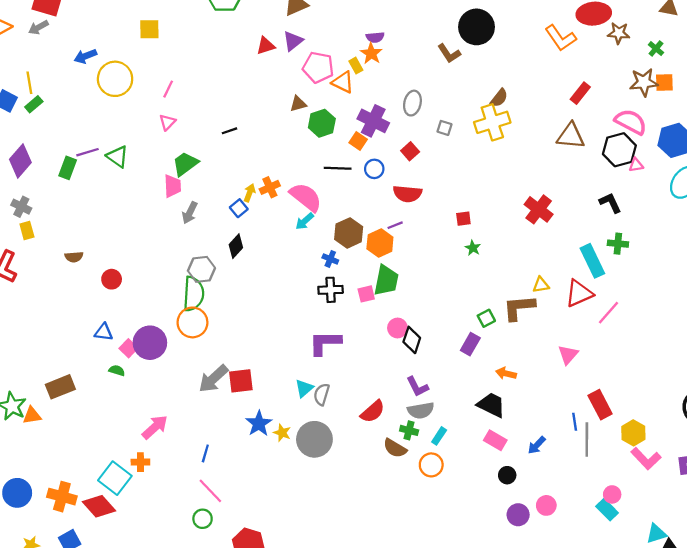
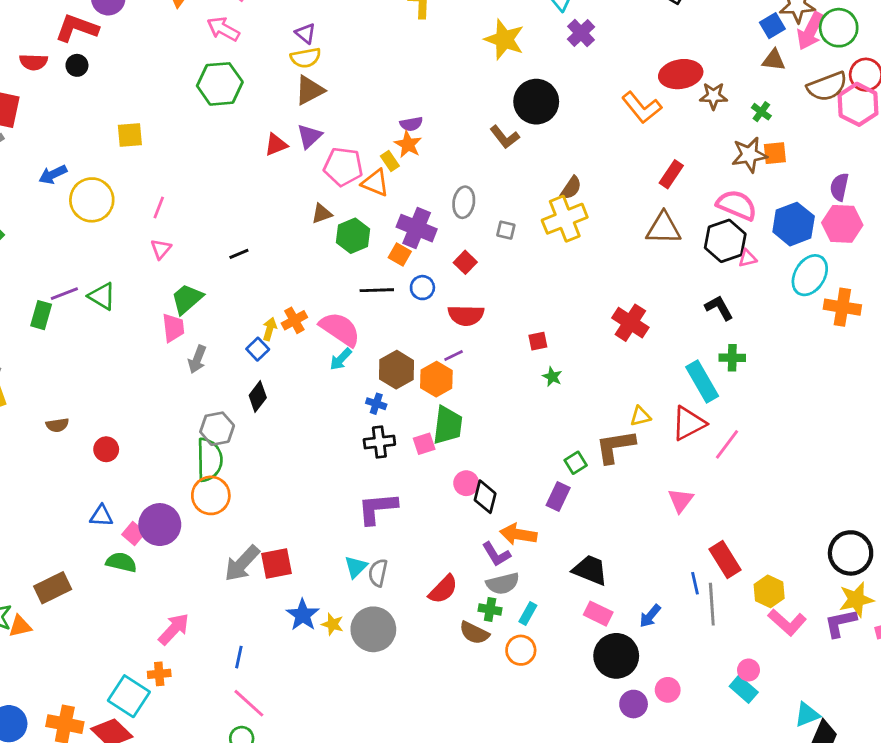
green semicircle: (117, 370) -> (121, 562), size x1.5
orange arrow: (506, 373) -> (518, 534), moved, size x1.4
black circle: (507, 475) -> (616, 656), size x2.0

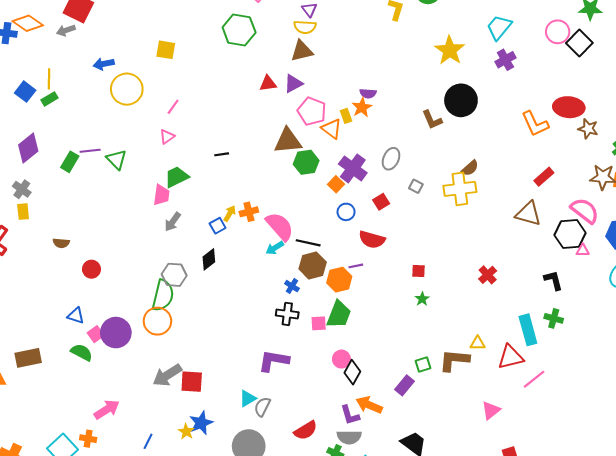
brown triangle: (322, 214) -> (288, 141), size x1.8
black line: (377, 290) -> (308, 243), moved
red cross: (630, 323) -> (488, 275), size x0.7
yellow star: (333, 624) -> (186, 432), moved

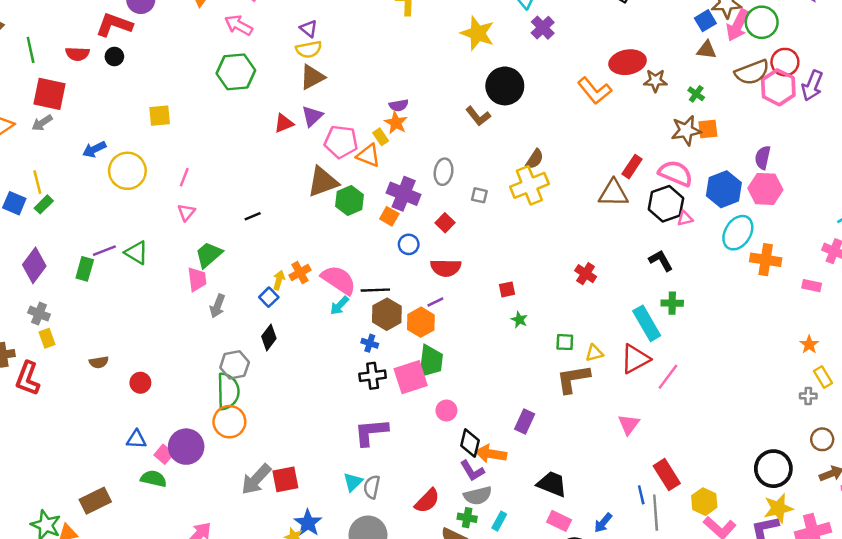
red rectangle: (544, 177) -> (632, 167), moved
pink square: (319, 323) -> (411, 377), size x1.8
green square: (423, 365) -> (565, 342), moved, turned 35
black diamond: (352, 372) -> (470, 443), moved

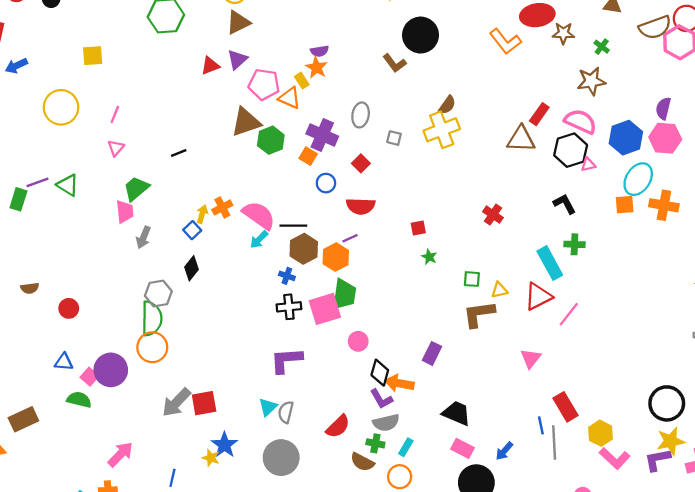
orange square: (708, 129) -> (625, 205), moved
blue arrow: (94, 149) -> (16, 66), moved

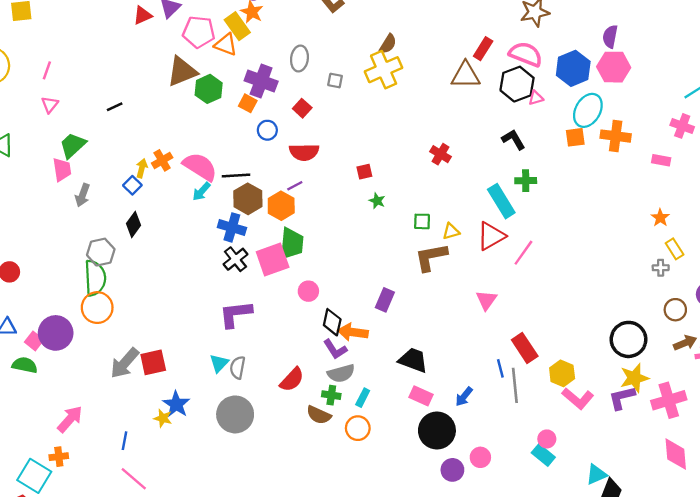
yellow rectangle: (302, 81) -> (237, 26), size x1.6
blue cross: (287, 276) -> (232, 227), size x1.6
black cross: (289, 307) -> (236, 259), turned -30

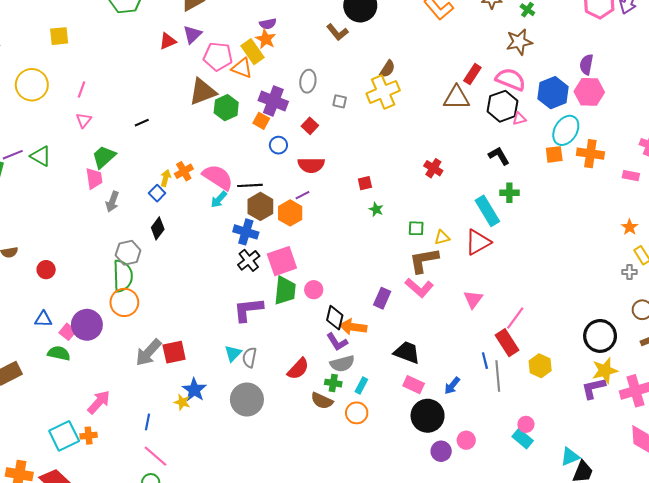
green trapezoid: (292, 244) -> (285, 291), moved
pink line: (523, 253) -> (515, 318), moved
pink L-shape: (578, 398) -> (419, 288), moved
cyan square: (34, 476) -> (64, 436), moved, turned 32

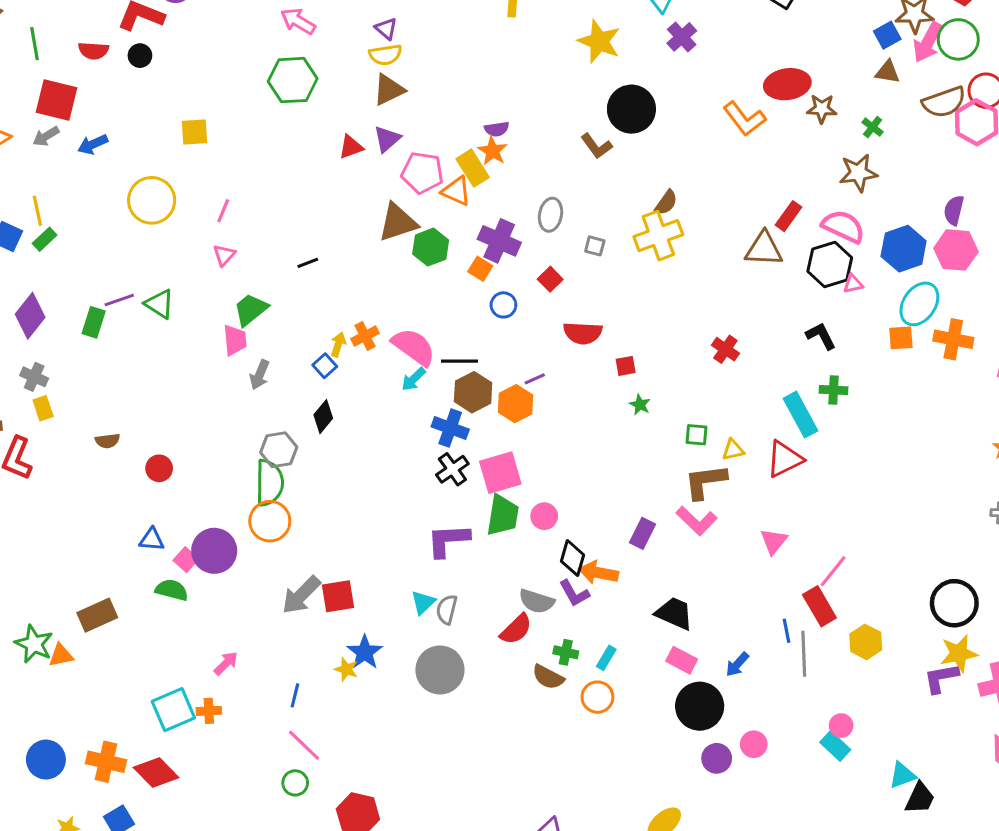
red semicircle: (311, 165) -> (583, 333), moved
gray semicircle: (342, 364) -> (537, 601), moved, turned 30
pink arrow: (99, 402) -> (226, 663), size x0.7

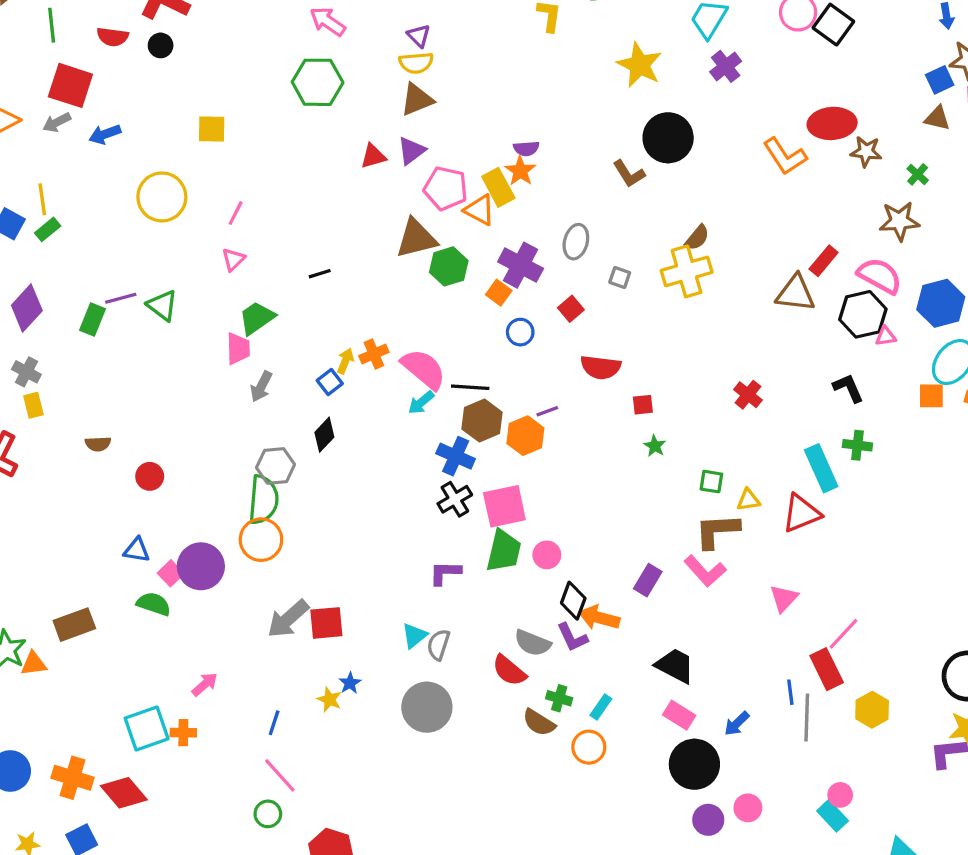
purple L-shape: (448, 540) -> (445, 573), size x0.7
red semicircle: (516, 629) -> (509, 670), turned 80
blue star: (365, 652) -> (350, 683), size x0.6

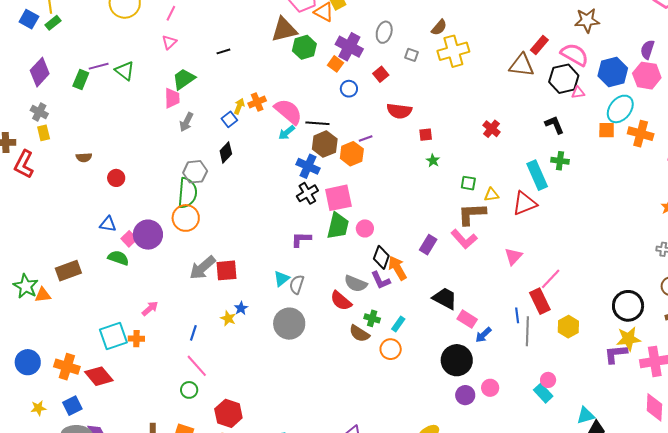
brown semicircle: (697, 238) -> (439, 27), moved
orange arrow: (599, 618) -> (397, 268), turned 45
pink rectangle: (679, 715) -> (467, 319), moved

